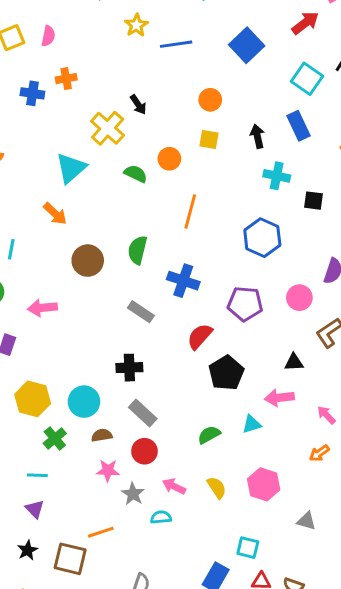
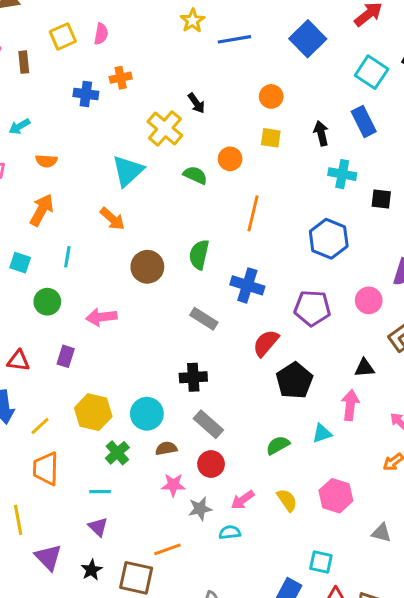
pink arrow: (279, 398) -> (350, 405), turned 104
pink arrow: (174, 486) -> (243, 500), turned -60
gray star: (133, 494) -> (200, 509), turned 30

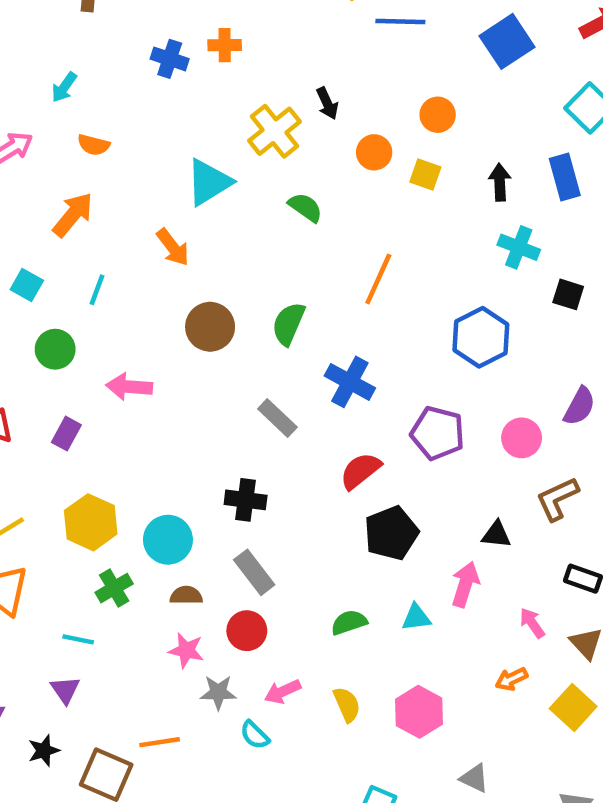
cyan arrow: (19, 126) -> (64, 87), turned -35
orange circle: (230, 159) -> (374, 152), moved
cyan semicircle: (230, 532) -> (255, 735), turned -140

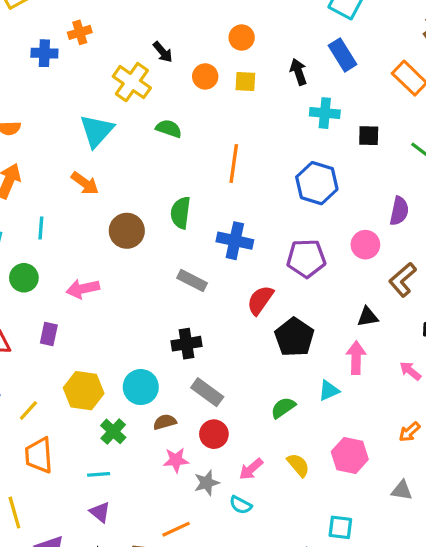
orange arrow: (511, 679) -> (409, 432), moved

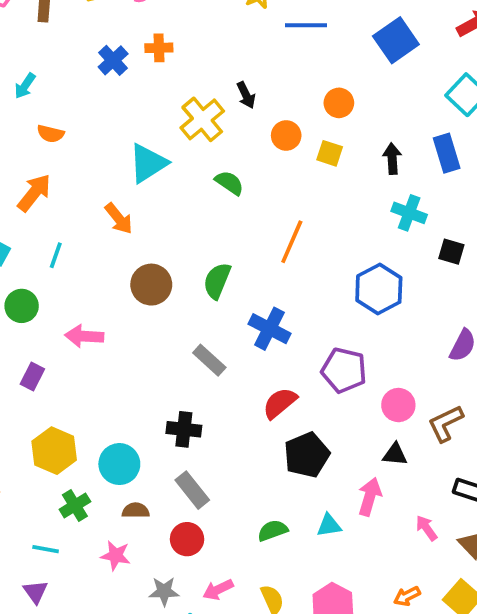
blue cross: (44, 53) -> (113, 60), turned 30
pink circle: (365, 245) -> (398, 405), moved
pink star: (176, 460) -> (116, 556), moved

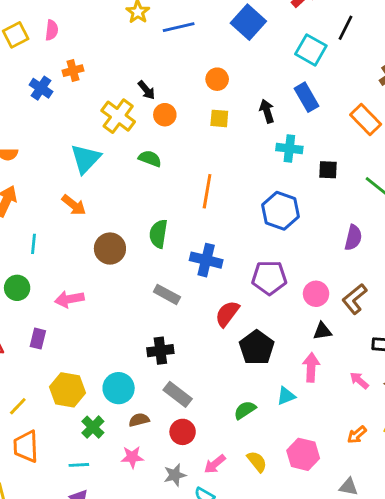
orange circle: (286, 135) -> (165, 115), moved

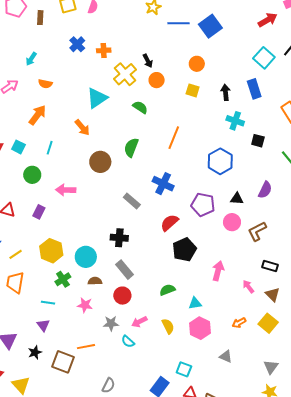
blue square: (248, 22) -> (210, 26), moved
orange cross: (73, 71) -> (104, 50), moved
green semicircle: (158, 234) -> (131, 147), moved
black triangle: (322, 331) -> (237, 199), moved
cyan triangle: (286, 396) -> (195, 303), moved

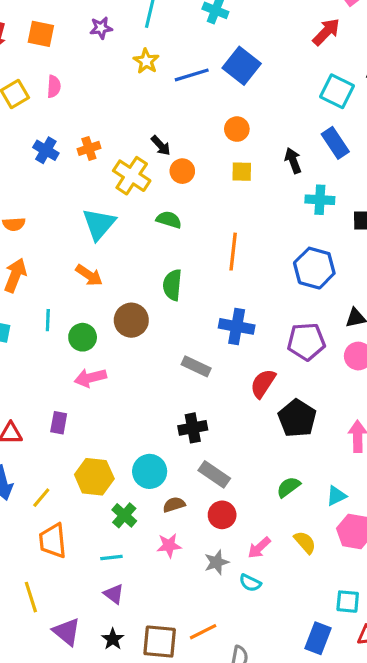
green circle: (32, 175) -> (83, 337), moved
orange line: (86, 347) -> (203, 632), moved

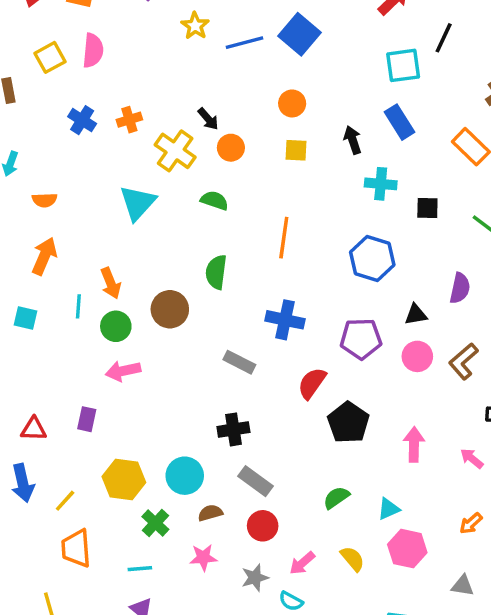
pink semicircle: (54, 86) -> (93, 50), size x1.4
cyan square: (337, 91) -> (403, 65), turned -36
orange arrow: (89, 275) -> (111, 283), moved, turned 32

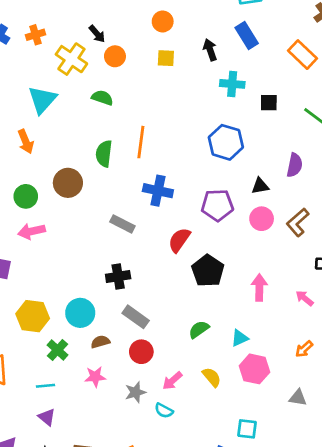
orange line: (284, 238) -> (141, 142), moved
orange arrow: (111, 283) -> (26, 142), moved

